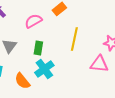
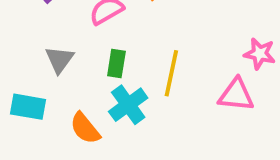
yellow line: (74, 39) -> (171, 73), moved

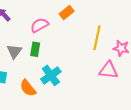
green rectangle: (116, 63) -> (35, 49), moved
yellow line: (171, 73) -> (97, 38), moved

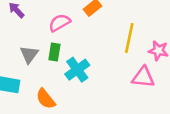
cyan cross: (51, 75) -> (77, 70), moved

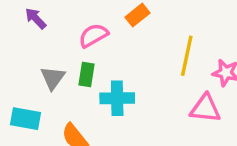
cyan cross: (77, 70) -> (117, 98), turned 35

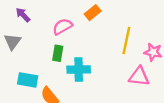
gray triangle: (53, 78) -> (12, 42), moved
cyan rectangle: (25, 119) -> (28, 80), moved

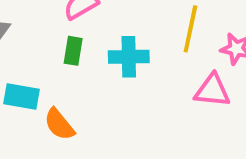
cyan cross: (79, 70) -> (129, 57), moved

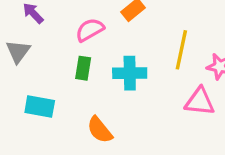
orange semicircle: (59, 124) -> (100, 130), moved

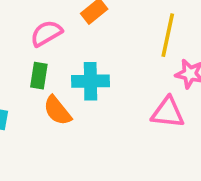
yellow line: (181, 50) -> (168, 35), moved
orange semicircle: (100, 130) -> (57, 111), moved

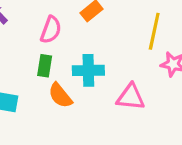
pink semicircle: (46, 33) -> (51, 30), turned 140
pink triangle: (168, 112) -> (131, 97), moved

